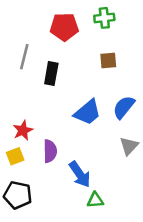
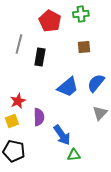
red pentagon: (64, 27) -> (50, 21), turned 30

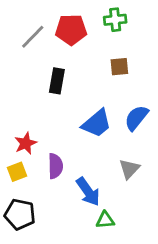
red pentagon: (50, 21) -> (71, 30), turned -30
gray line: (19, 44) -> (33, 37), moved, turned 30
gray triangle: (100, 113) -> (129, 169), moved

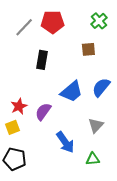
green cross: (115, 20) -> (99, 21), moved, turned -35
purple semicircle: (55, 166) -> (43, 112), moved, turned -144
green triangle: (105, 220) -> (93, 159), moved

